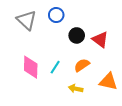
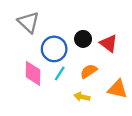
blue circle: (56, 15) -> (54, 49), moved, size x1.5

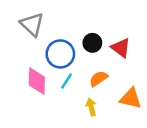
yellow arrow: (82, 97) -> (91, 107), turned 64

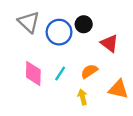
black circle: (92, 43) -> (84, 24), moved
blue circle: (60, 54) -> (59, 32), moved

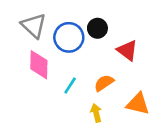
pink diamond: (33, 73) -> (39, 65), moved

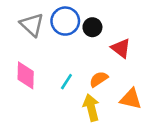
blue circle: (69, 37) -> (65, 21), moved
pink diamond: (39, 65) -> (26, 75), moved
yellow arrow: (96, 113) -> (91, 108), size x1.5

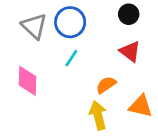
black circle: (92, 27) -> (129, 14), moved
cyan line: (66, 82) -> (71, 58), moved

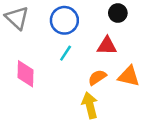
gray triangle: (34, 26) -> (17, 18), moved
red triangle: (130, 51) -> (107, 46), moved, turned -35
orange triangle: (141, 106) -> (129, 76), moved

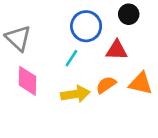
gray triangle: (17, 18) -> (18, 38), moved
blue circle: (64, 20) -> (86, 26), moved
yellow arrow: (90, 105) -> (75, 94), moved, turned 95

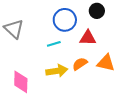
cyan line: (71, 58) -> (54, 44), turned 40
pink diamond: (28, 81) -> (21, 82), moved

